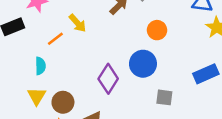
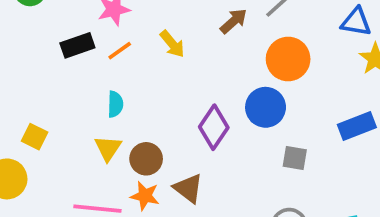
orange circle: (157, 30) -> (288, 59), size x1.5
orange line: (55, 39) -> (120, 51), moved

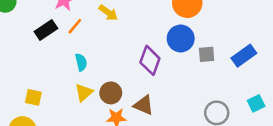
blue rectangle: (357, 126) -> (244, 56), moved
yellow triangle: (108, 148) -> (84, 93), turned 30
gray square: (295, 158) -> (207, 54), moved

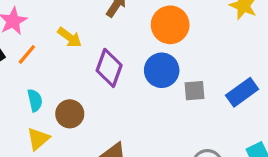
purple diamond: (150, 60) -> (109, 68), moved
brown circle: (111, 93) -> (70, 114), moved

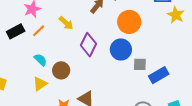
blue rectangle: (242, 92) -> (159, 75), moved
cyan semicircle: (35, 100) -> (40, 60), turned -40

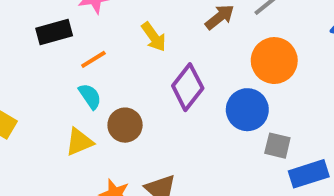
orange line: (39, 31) -> (93, 59), moved

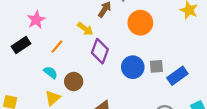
yellow arrow: (154, 37) -> (85, 29), moved
orange line: (93, 59) -> (57, 47), moved
blue circle: (247, 110) -> (133, 67), moved

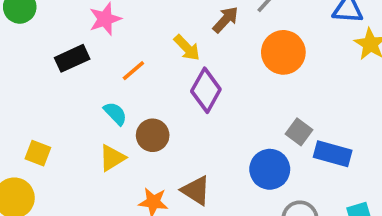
gray square: (156, 66) -> (299, 132), turned 32
blue circle: (133, 67) -> (270, 169), moved
blue rectangle: (177, 76) -> (333, 154), turned 42

